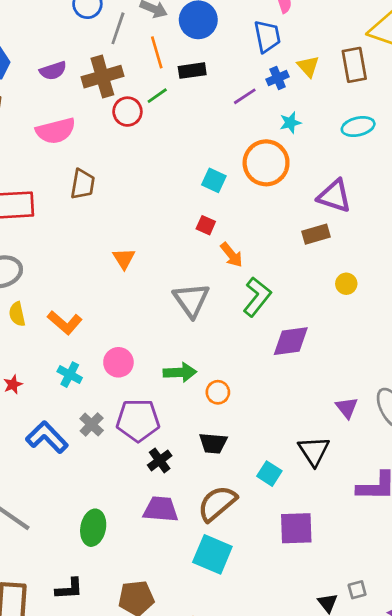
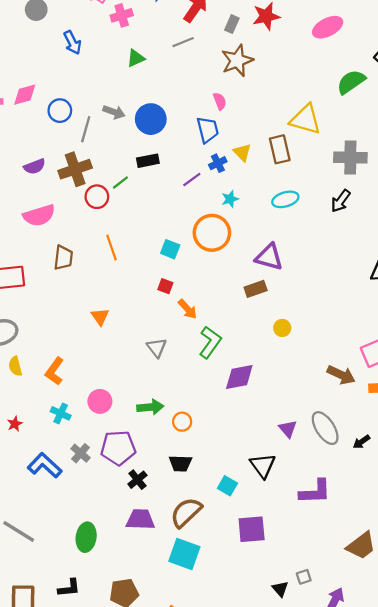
orange line: (157, 52) -> (112, 247), moved
gray triangle: (191, 300) -> (157, 348), size x0.7
orange L-shape: (65, 323) -> (54, 371), turned 88

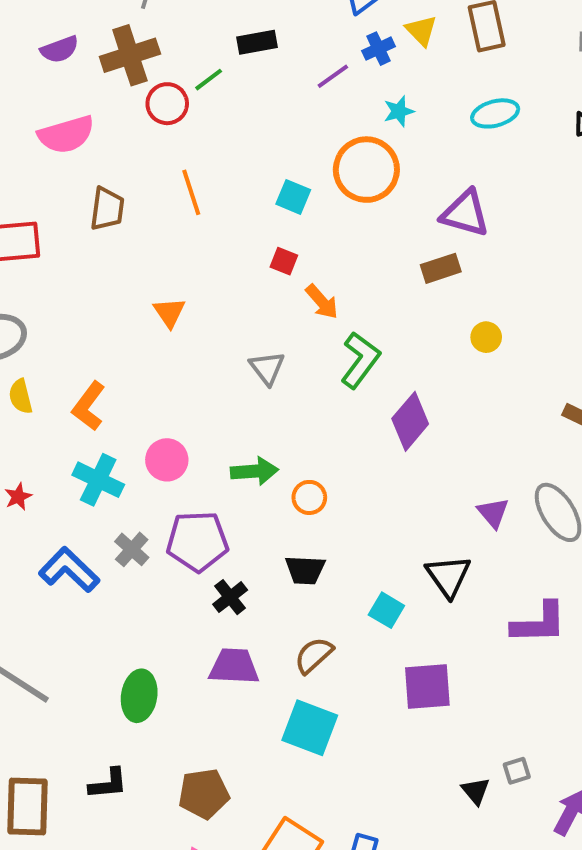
purple diamond: (239, 377) -> (410, 421), turned -40
cyan cross: (61, 413) -> (98, 480), size x1.4
brown semicircle: (186, 512) -> (314, 655), size x0.7

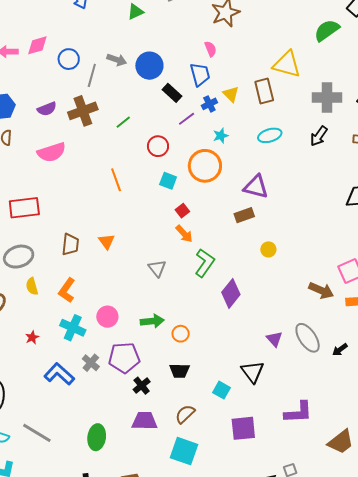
black rectangle: (257, 42) -> (172, 93), moved, turned 54
red circle: (167, 104) -> (158, 146), moved
brown trapezoid: (107, 209) -> (70, 244), moved
red square: (284, 261) -> (182, 211), moved, turned 32
purple L-shape: (539, 623) -> (298, 412), moved

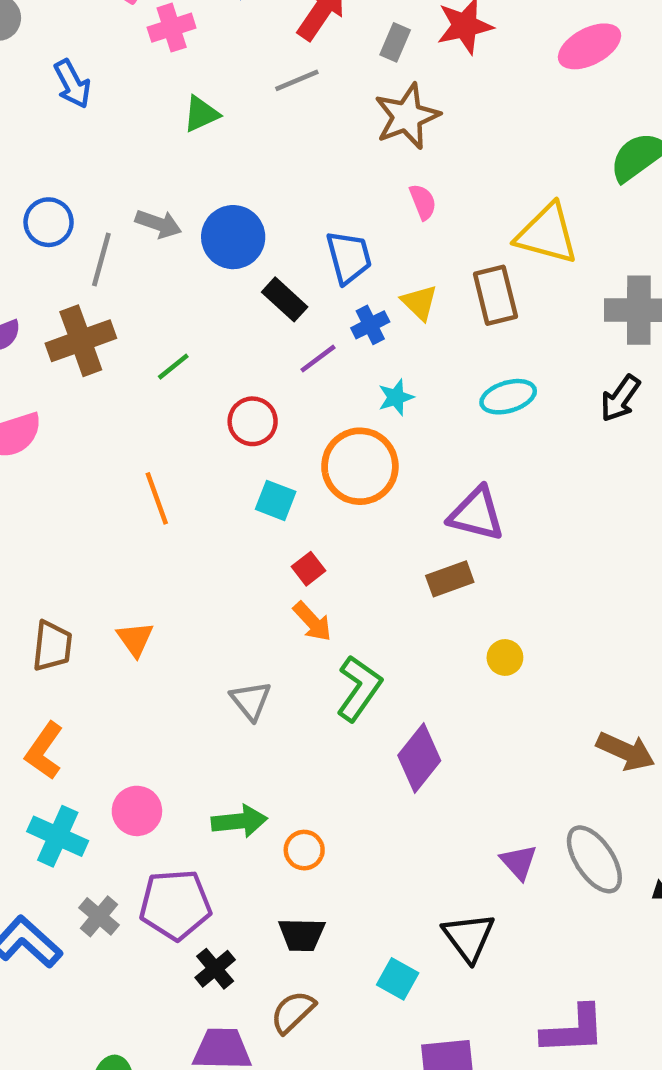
pink semicircle: (211, 49) -> (423, 202), moved
brown semicircle: (185, 414) -> (293, 1012), moved

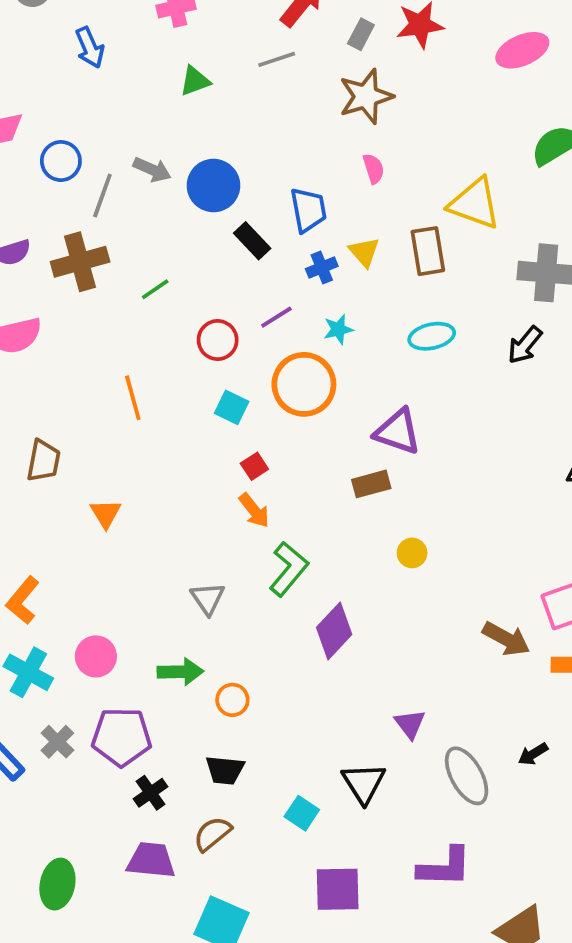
purple line: (318, 359) -> (276, 317), moved
brown trapezoid: (52, 646) -> (43, 461), moved
gray triangle: (251, 701) -> (208, 598), moved
gray ellipse: (594, 859) -> (467, 776), moved

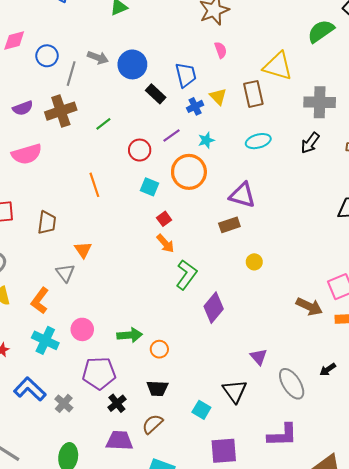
gray triangle: (208, 598) -> (65, 273), moved
gray cross: (57, 742) -> (64, 403), moved

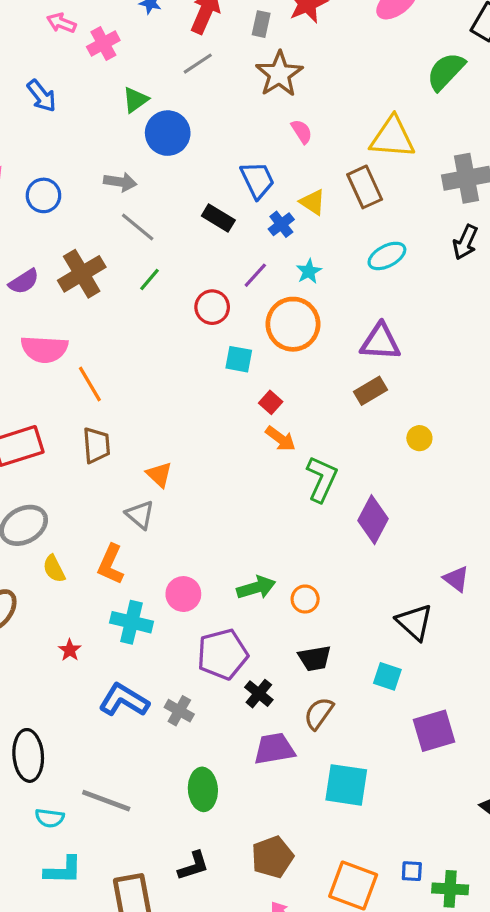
blue circle: (132, 64) -> (168, 133), moved
gray line: (71, 74) -> (138, 227), moved, turned -55
pink semicircle: (27, 154) -> (44, 349), turned 32
orange line: (94, 185) -> (90, 384), moved
black triangle: (235, 391) -> (415, 622), moved

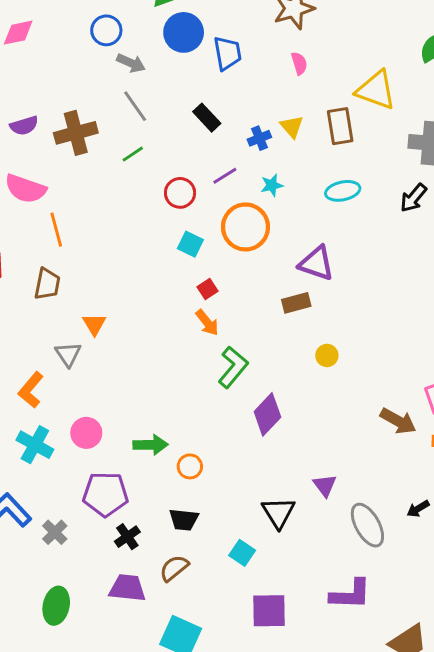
blue trapezoid: (257, 180) -> (227, 53), moved
blue circle: (43, 195) -> (106, 30), moved

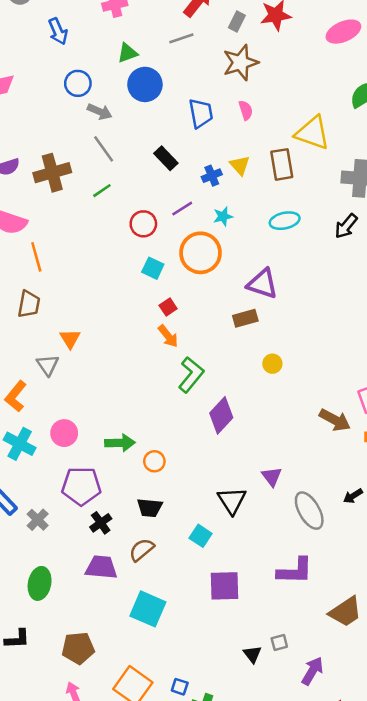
blue trapezoid: (227, 53) -> (201, 113), moved

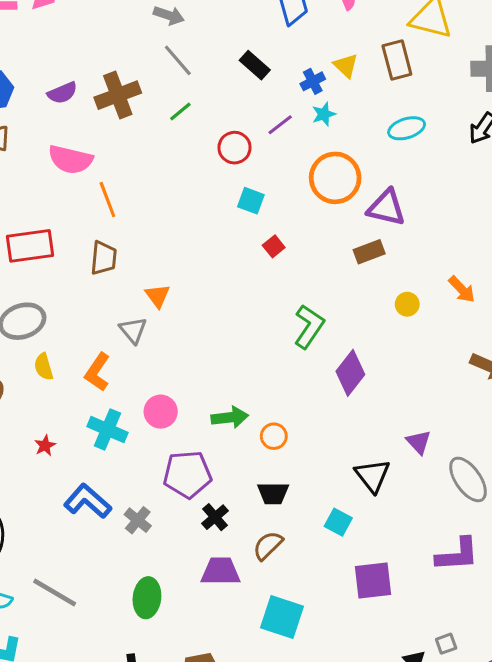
cyan star: (223, 216) -> (324, 114), moved
orange circle: (200, 253) -> (335, 178), moved
orange arrow: (168, 336) -> (462, 289), moved

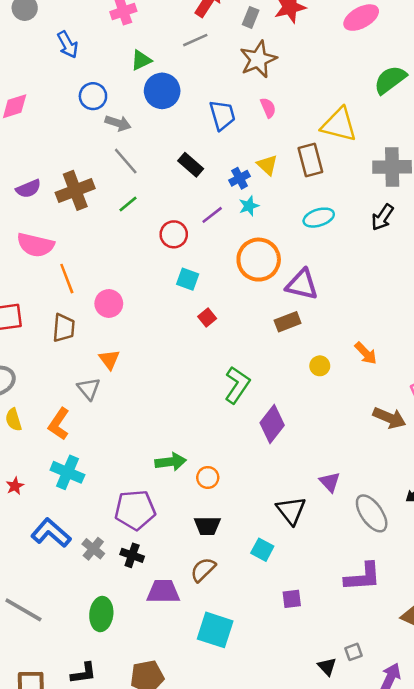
pink circle: (161, 412) -> (109, 303), moved
black cross: (215, 517) -> (132, 555), moved, turned -30
purple square: (373, 581) -> (292, 599), size x0.6

